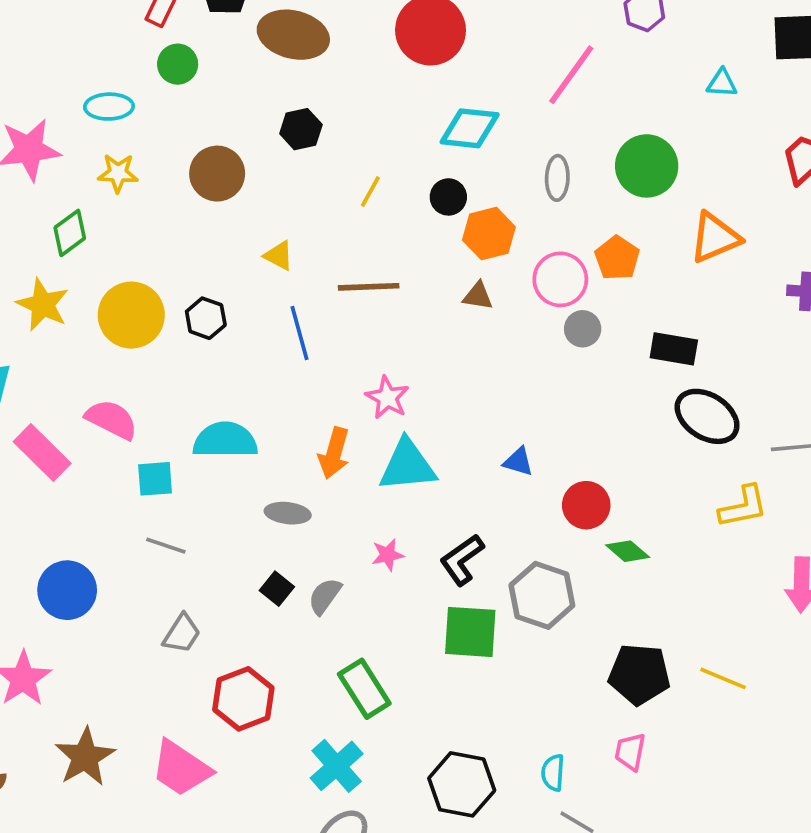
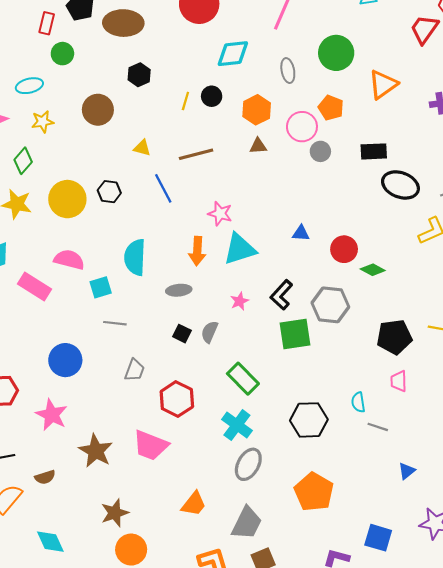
black circle: (448, 197) -> (212, 96), moved
cyan semicircle: (225, 440) -> (135, 257), turned -75

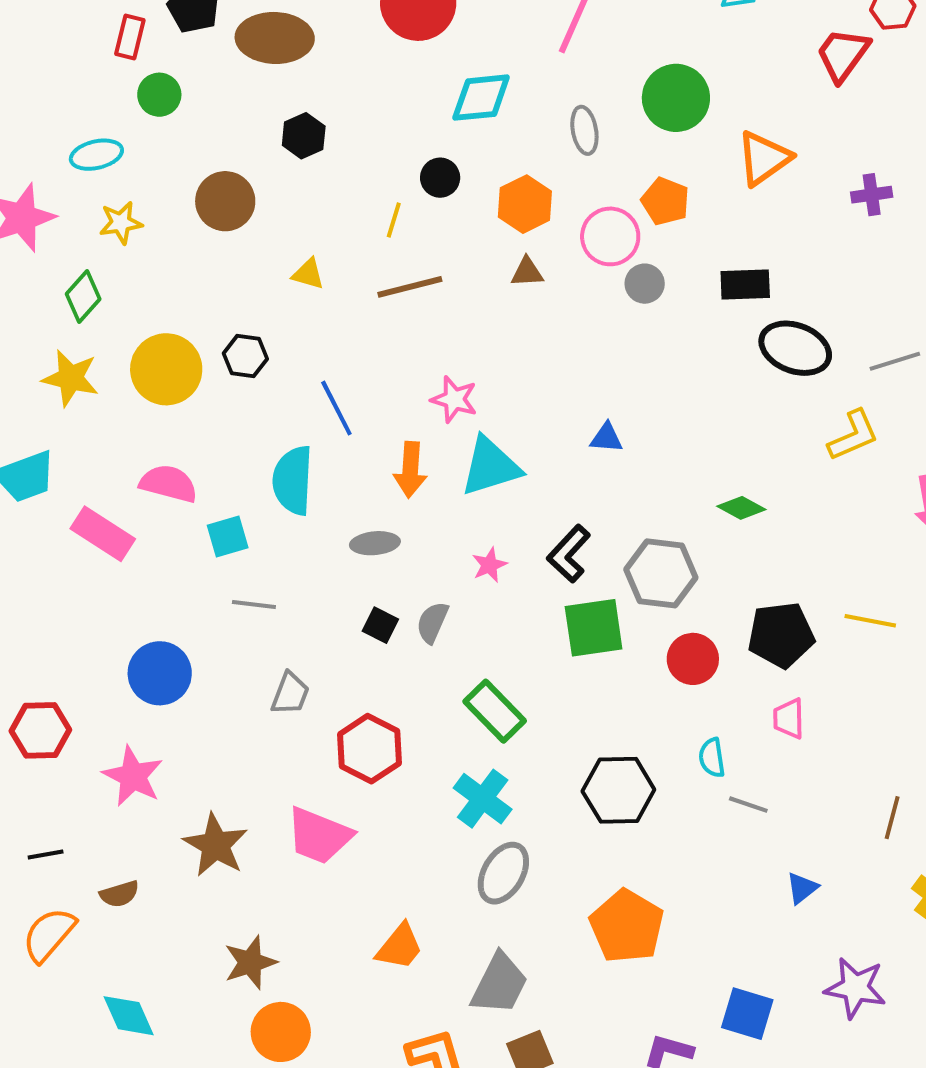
yellow line: (185, 101) -> (394, 220), moved
blue line: (163, 188) -> (336, 408), moved
red circle: (344, 249) -> (693, 659), moved

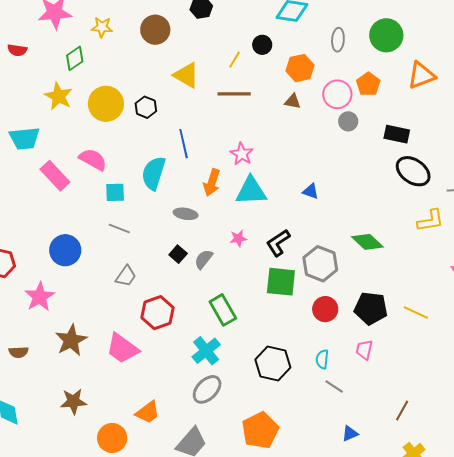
yellow triangle: (308, 274) -> (186, 75), size x1.6
green diamond: (741, 508) -> (367, 242), size x1.4
orange circle: (281, 1032) -> (112, 438), moved

